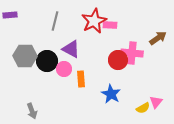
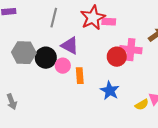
gray arrow: (32, 111) -> (12, 102), moved

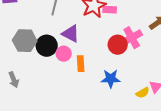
pink cross: (131, 50) -> (132, 38), turned -35
blue star: (110, 91) -> (111, 79), turned -30
gray arrow: (12, 102) -> (14, 80), moved

